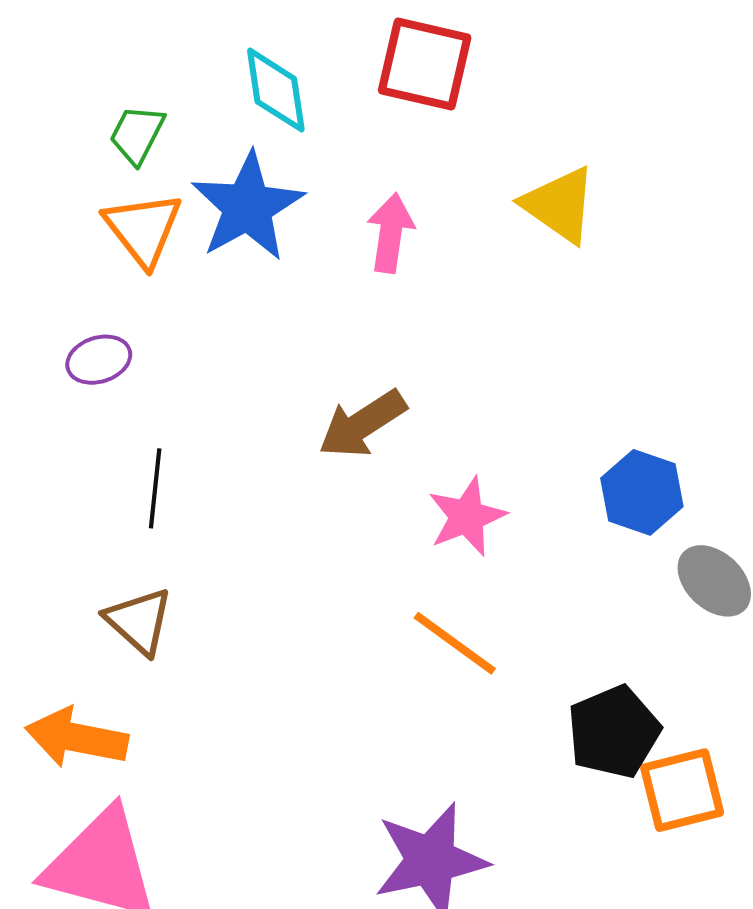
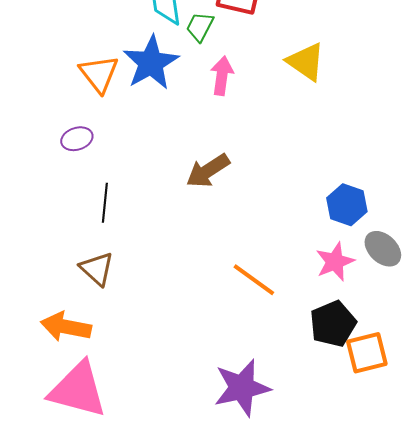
green trapezoid: (137, 134) -> (200, 27), moved
pink star: (467, 517) -> (335, 262), moved

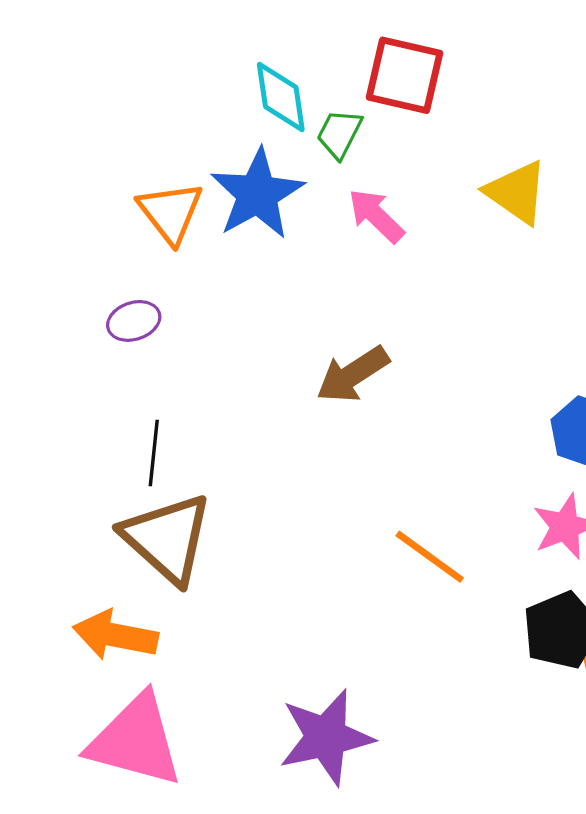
pink arrow: (222, 76) -> (376, 216), turned -54
black line: (105, 203) -> (154, 453), moved
brown triangle: (97, 269) -> (167, 538), size x1.6
purple star: (242, 388) -> (326, 737), moved

